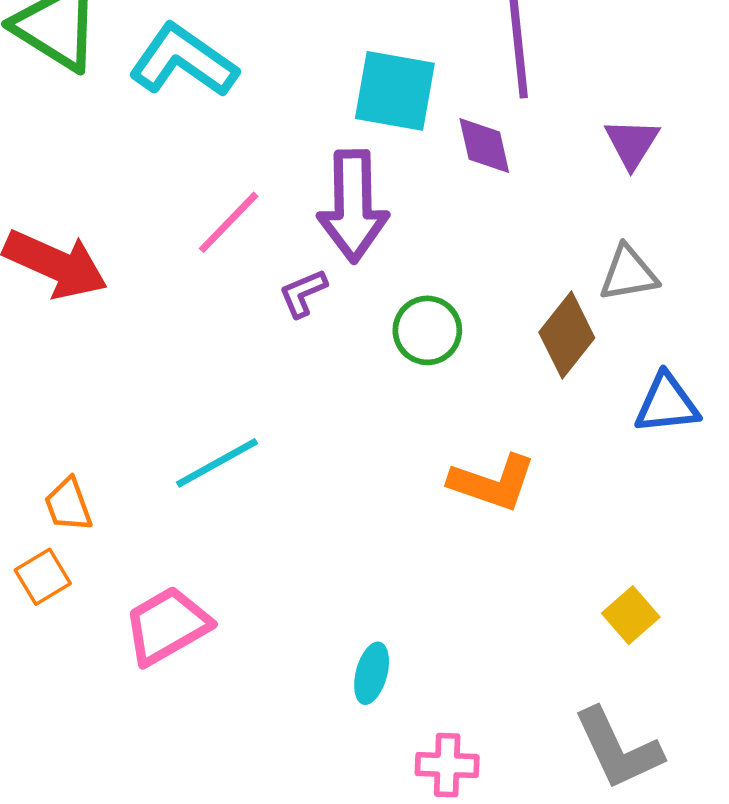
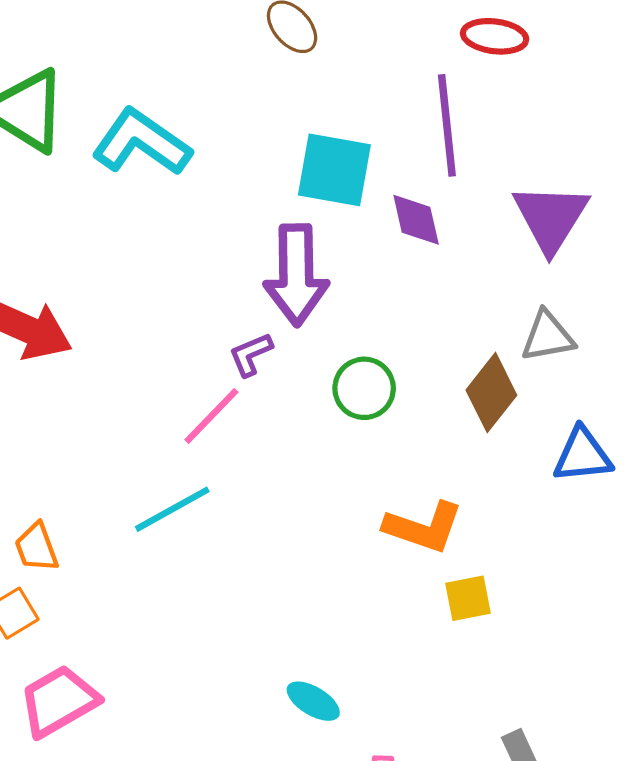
purple triangle: (632, 143) -> (551, 218), size x1.5
pink line: (229, 222) -> (211, 416), moved
yellow square: (631, 615) -> (468, 598), moved, turned 30
pink trapezoid: (167, 626) -> (59, 701), moved
cyan ellipse: (372, 673) -> (313, 701), turned -74

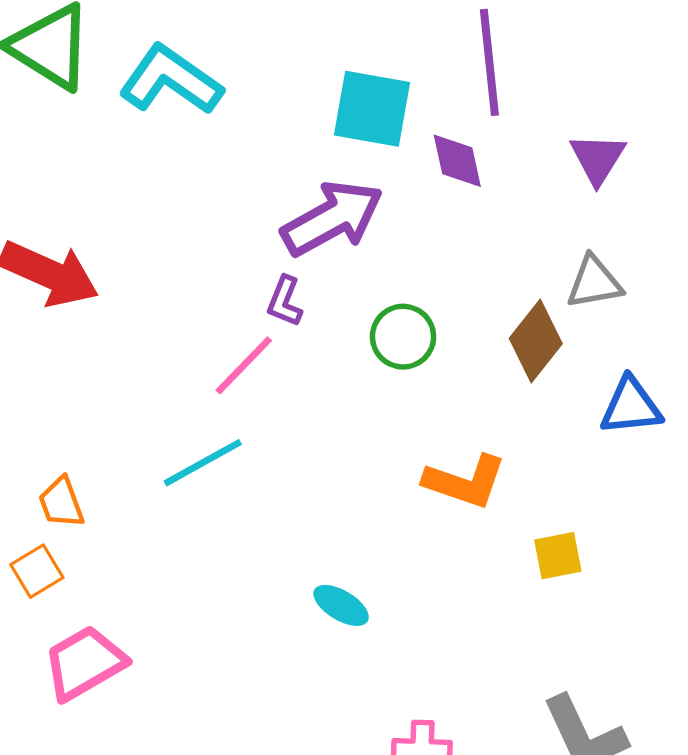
purple triangle: (551, 218) -> (598, 159), size x0.7
purple arrow: (296, 275) -> (332, 218), turned -118
purple L-shape: (251, 354) -> (285, 301), turned -45
yellow square: (468, 598) -> (558, 556), moved
cyan ellipse: (313, 701) -> (341, 605), moved

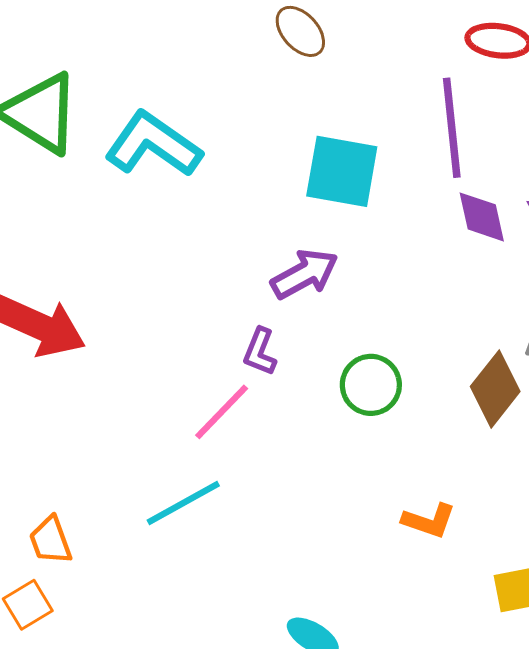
purple diamond: (457, 161) -> (482, 217), moved
purple arrow: (332, 218) -> (305, 274), size x0.7
orange L-shape: (465, 482) -> (429, 521), size x0.7

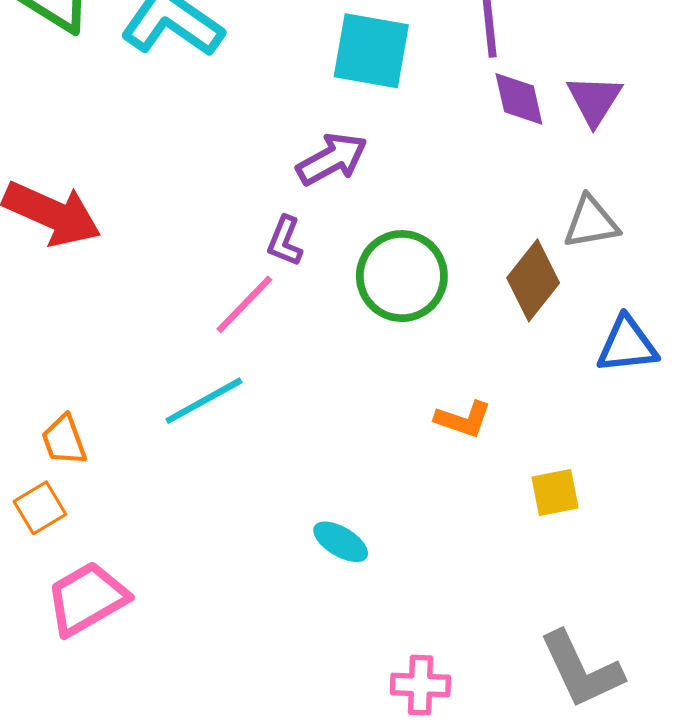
green circle: (371, 385) -> (402, 276), size x1.4

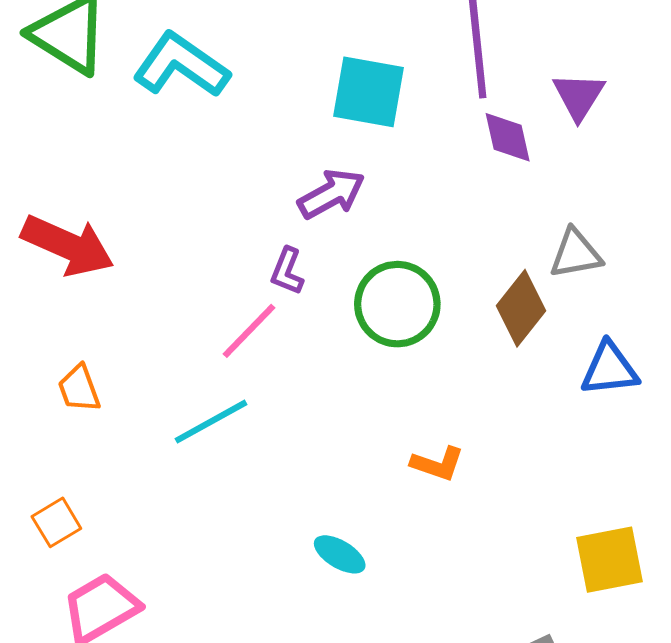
purple triangle: (594, 100) -> (579, 96), moved
orange L-shape: (463, 419) -> (438, 464), moved
orange trapezoid: (64, 440) -> (79, 389), moved
yellow square: (555, 493) -> (610, 560), moved, size x1.5

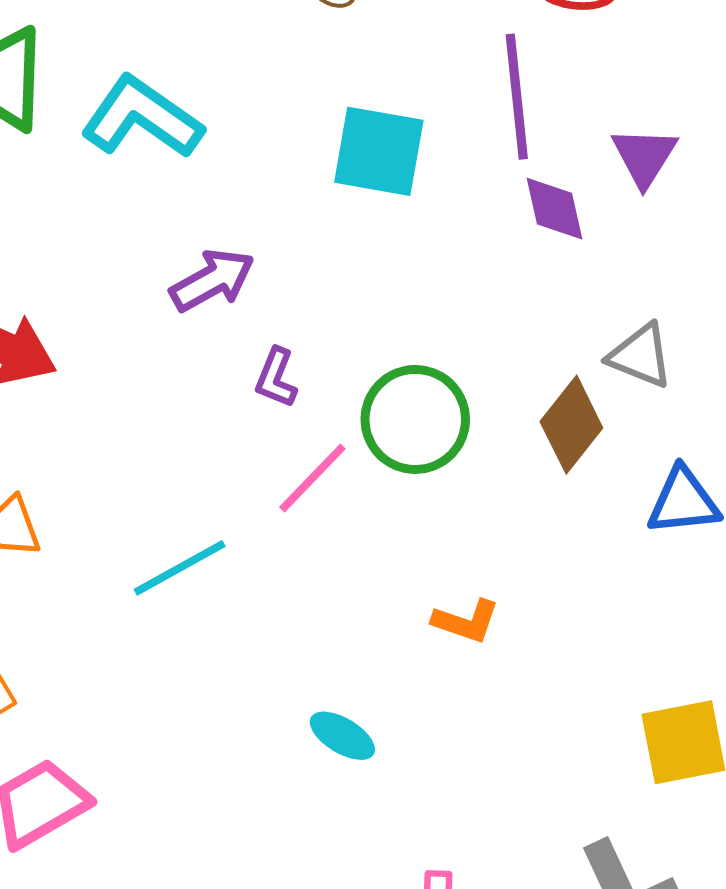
purple arrow: (331, 194) -> (212, 280), moved
gray triangle: (576, 254) -> (640, 356), turned 32
pink line: (249, 331) -> (312, 478), moved

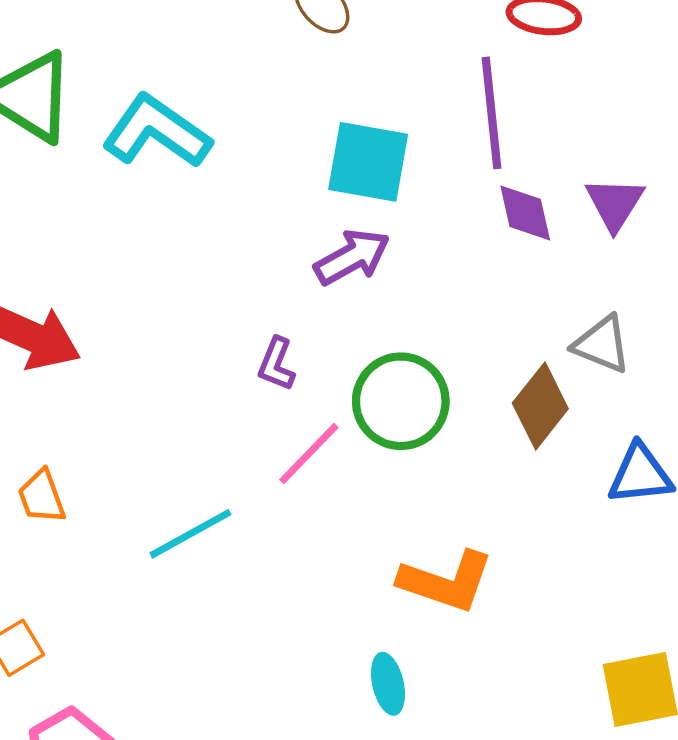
purple triangle: (644, 157) -> (615, 204), moved
purple arrow: (212, 280) -> (352, 257), moved
orange L-shape: (466, 621) -> (446, 581), size x1.6
cyan ellipse: (342, 736) -> (388, 684), moved, turned 46

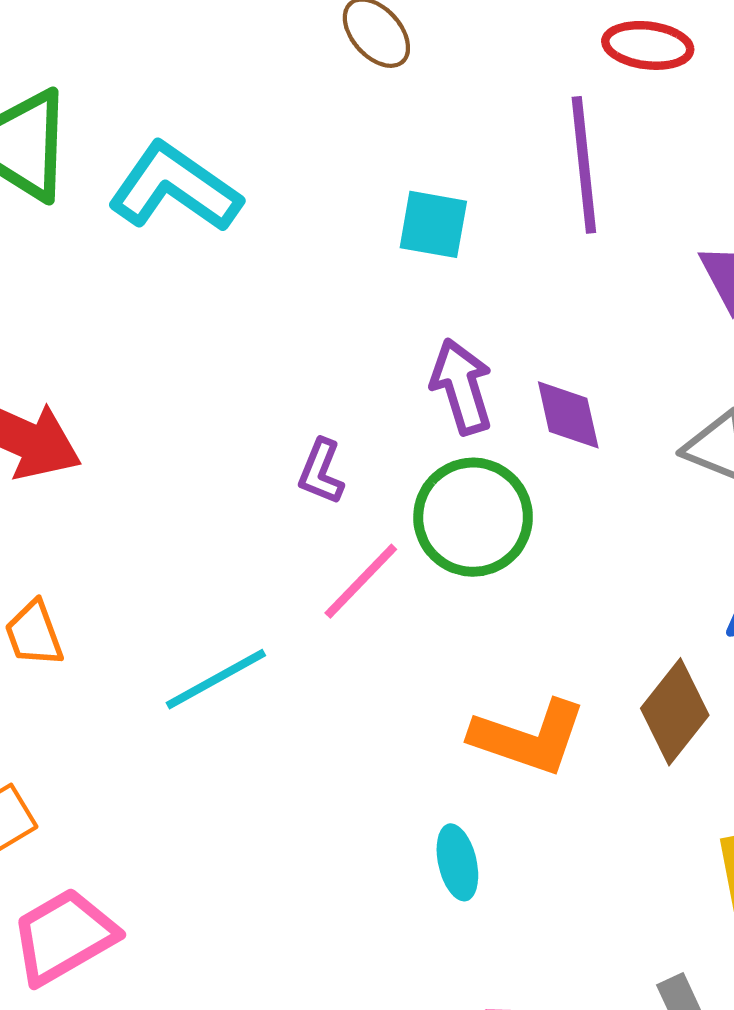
cyan square: (368, 162) -> (433, 224), size x0.7
purple diamond: (525, 213) -> (568, 415), moved
purple arrow: (352, 257) -> (462, 386), moved, turned -78
brown diamond: (540, 406) -> (675, 712), moved

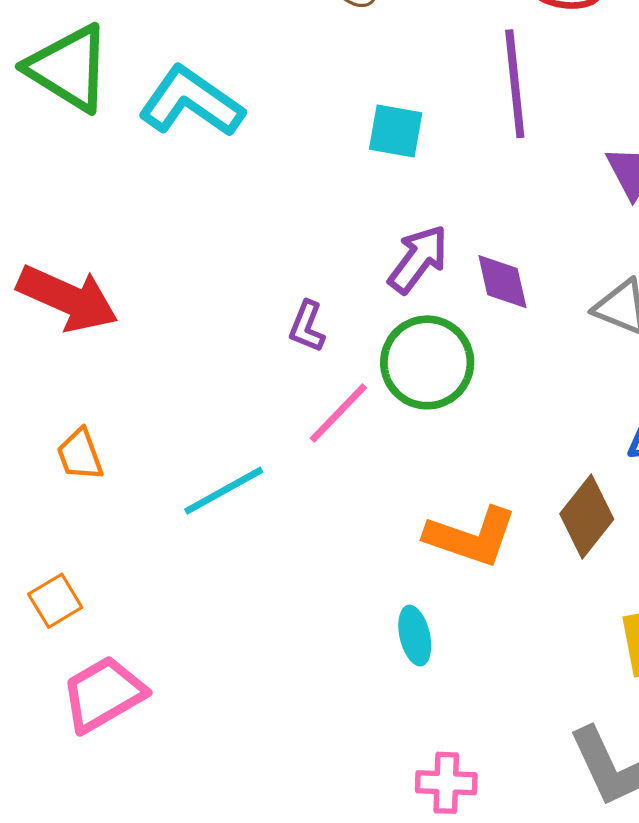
purple arrow: (462, 386) -> (418, 259), turned 54

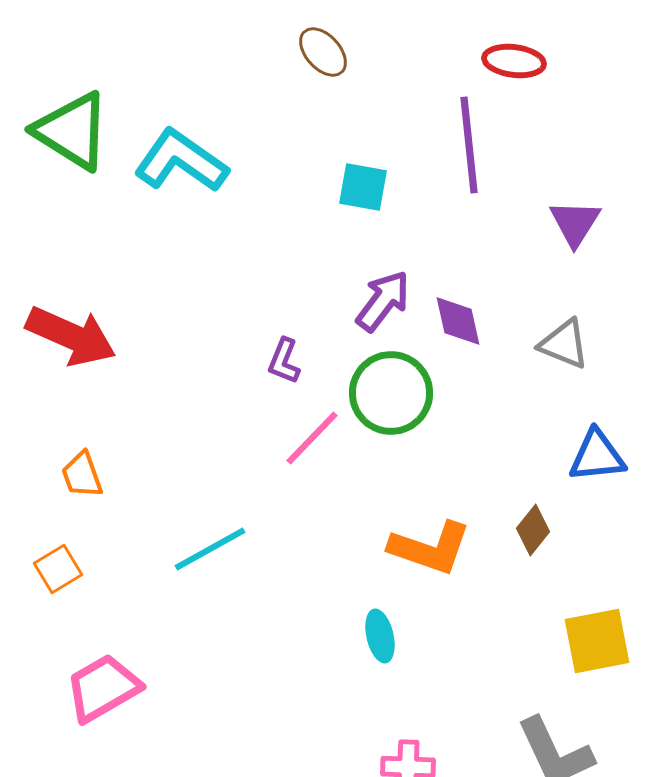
cyan line: (224, 491) -> (210, 549), moved
brown diamond: (587, 516) -> (533, 530), size x0.7
orange square: (55, 601) -> (58, 569), moved

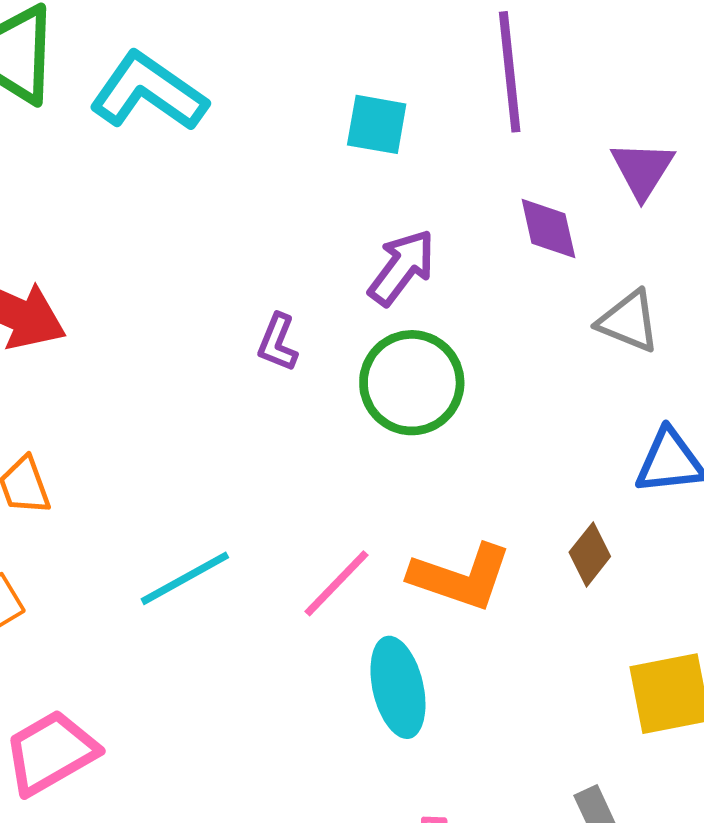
purple diamond: (458, 321) -> (548, 228), moved
pink line: (312, 438) -> (337, 583), moved
cyan ellipse: (380, 636) -> (398, 687), size x1.5

